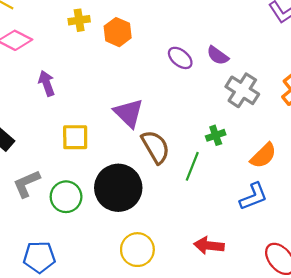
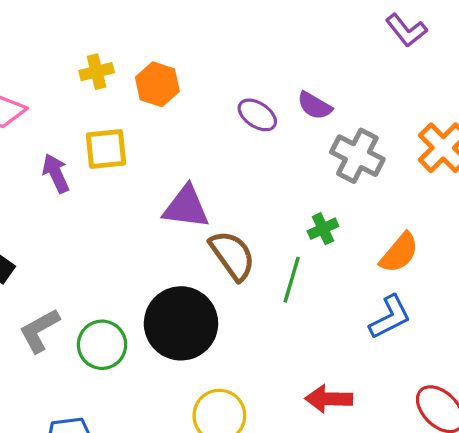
purple triangle: (129, 113) -> (186, 207), turned -32
yellow square: (75, 137) -> (106, 149), moved

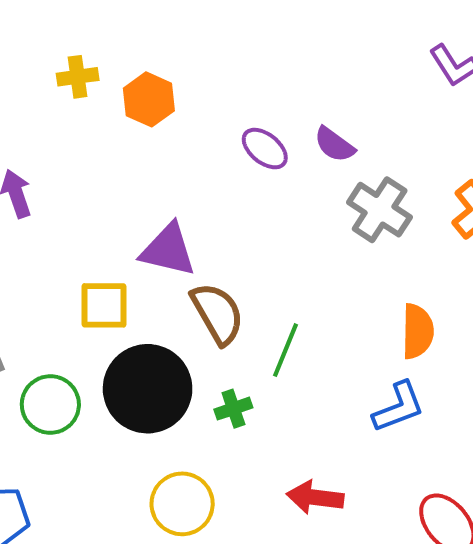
yellow square: (106, 149) -> (104, 305), moved
green cross: (323, 229) -> (233, 409), moved
orange semicircle: (399, 253) -> (418, 331), turned -45

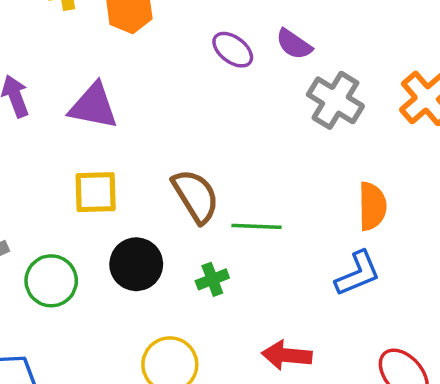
purple triangle: (168, 250) -> (93, 106), moved
green line: (285, 350) -> (257, 226), turned 72
black circle: (148, 389) -> (136, 264), size x0.7

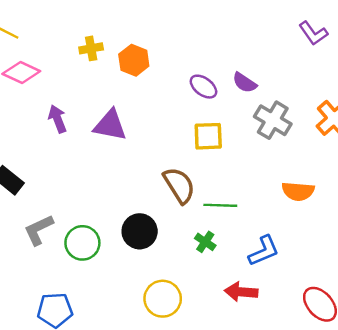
yellow square: (96, 192) -> (208, 136), moved
orange semicircle: (372, 206) -> (298, 191), turned 96
blue L-shape: (358, 273) -> (264, 251), moved
green cross: (212, 279) -> (205, 242), moved, turned -35

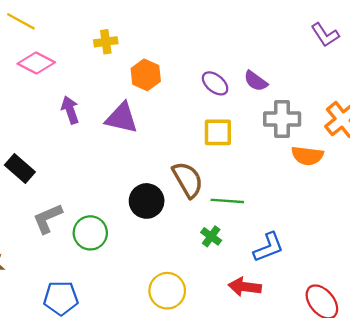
orange hexagon: (134, 60) -> (146, 75), moved
gray cross: (273, 120) -> (282, 119), turned -33
orange semicircle: (298, 191) -> (307, 156), moved
black circle: (140, 231) -> (147, 201), moved

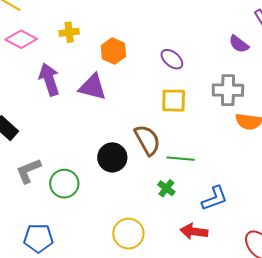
yellow cross: (106, 42) -> (69, 32), moved
purple semicircle: (256, 81) -> (239, 44), moved
purple arrow: (70, 110) -> (49, 79), size x1.4

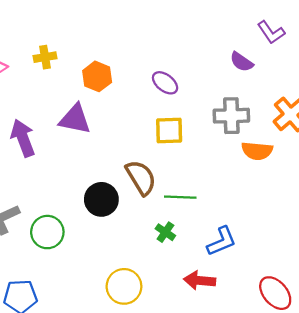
purple arrow: (49, 79) -> (23, 138), moved

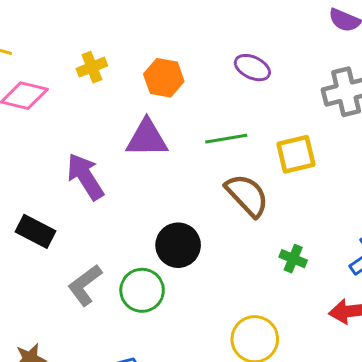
yellow square: (169, 130) -> (296, 154), moved
green line: (180, 197) -> (226, 139), moved
black circle: (101, 199) -> (178, 245), moved

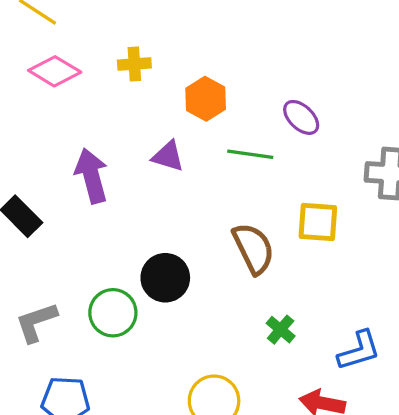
purple triangle: (147, 138) -> (168, 156), size x0.7
green line: (226, 139) -> (250, 154), moved
gray L-shape: (85, 285) -> (36, 322), moved

